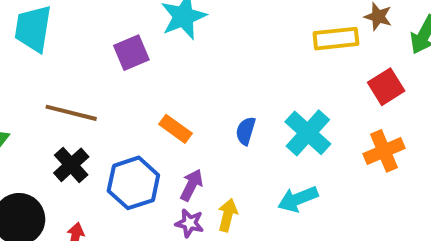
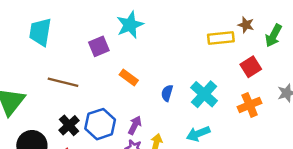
orange rectangle: (175, 129) -> (129, 77), moved
black cross: (71, 165) -> (69, 125), moved

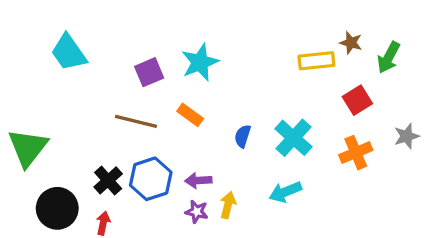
cyan star: (130, 25) -> (200, 62), moved
cyan trapezoid: (40, 32) -> (69, 52), turned -44
brown line: (63, 82) -> (136, 121), moved
purple arrow: (135, 125) -> (198, 180), turned -120

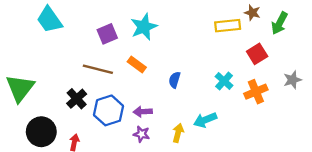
cyan cross: (293, 138) -> (224, 81), moved, size x0.7
black cross: (108, 180) -> (77, 99), moved
yellow arrow: (228, 205) -> (178, 133), moved

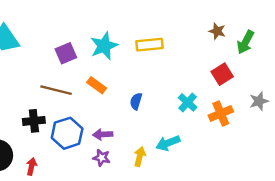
yellow rectangle: (228, 26) -> (150, 45), moved
black cross: (77, 99) -> (34, 121), turned 36

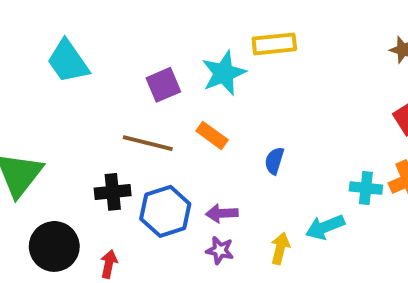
yellow rectangle: (150, 45) -> (274, 44), moved
cyan cross: (188, 102) -> (366, 188), moved, turned -36

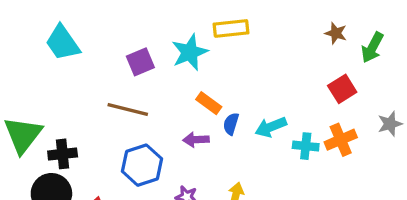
orange rectangle: (212, 135) -> (209, 103), moved
black cross: (113, 192) -> (63, 154), moved
purple arrow: (222, 213) -> (196, 140), moved
cyan arrow: (325, 227) -> (271, 127), moved

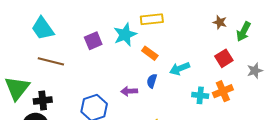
orange rectangle: (209, 103) -> (150, 53), moved
brown line: (128, 109) -> (51, 61), moved
gray star: (390, 124) -> (255, 71), moved
cyan arrow: (271, 127) -> (180, 69), moved

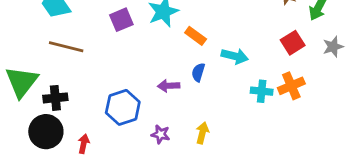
cyan arrow: (180, 69) -> (235, 56), turned -144
gray star: (255, 71) -> (333, 47), moved

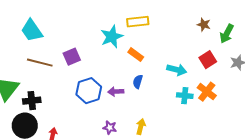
purple square: (121, 20) -> (72, 57), moved
cyan arrow: (235, 56) -> (177, 70), moved
orange cross: (291, 86) -> (207, 92), turned -30
blue hexagon: (123, 107) -> (89, 91), moved

